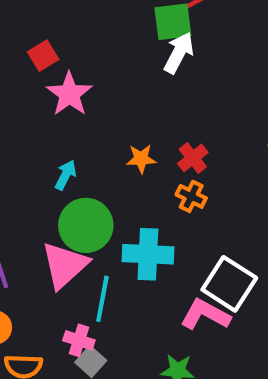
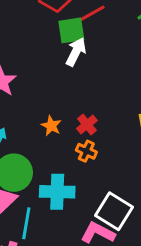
orange star: (141, 159) -> (51, 126), turned 30

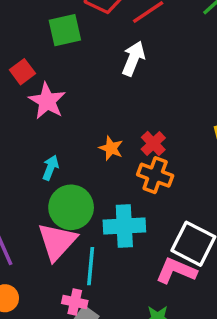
green square: (71, 30) -> (65, 30), moved
orange cross: (86, 151) -> (155, 175), size x1.4

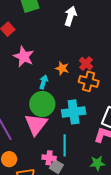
pink star: (47, 101) -> (24, 57), moved
cyan arrow: (50, 168) -> (44, 82), moved
cyan line: (91, 266) -> (65, 145), moved

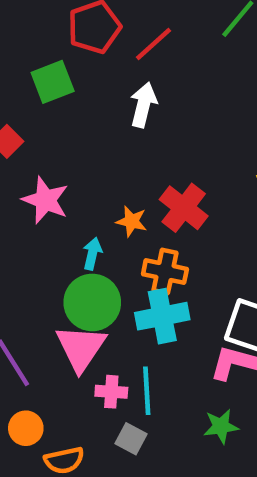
red cross: (86, 64) -> (184, 208), size x1.5
orange cross: (89, 81) -> (165, 272), moved
pink cross: (49, 158) -> (111, 392), moved

